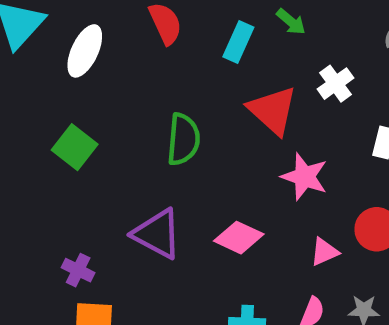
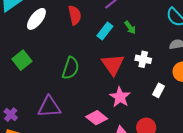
white cross: (335, 84) -> (143, 59), turned 35
purple triangle: (157, 234) -> (49, 107), turned -45
pink diamond: (239, 238) -> (97, 118), moved

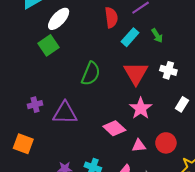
red semicircle: (75, 15) -> (111, 17), moved
green square: (22, 60) -> (49, 45), moved
purple cross: (11, 115) -> (35, 105), moved, turned 32

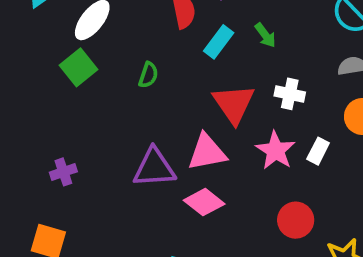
green semicircle: (91, 74) -> (148, 75), moved, size x0.6
pink star: (141, 108) -> (275, 150), moved
purple triangle: (65, 113) -> (154, 168), moved
pink triangle: (139, 146) -> (207, 152), moved, size x1.6

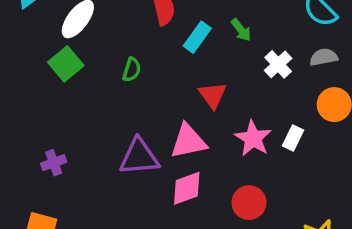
white cross: (290, 94) -> (278, 64), moved, turned 36
red triangle: (234, 104) -> (213, 95), size x0.7
pink diamond: (204, 202) -> (187, 188), turned -57
red circle: (296, 220) -> (249, 203), moved

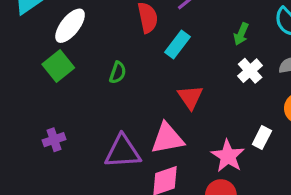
green arrow: (241, 30) -> (241, 34), moved, turned 60
pink star: (253, 138) -> (228, 156), moved
purple cross: (54, 163) -> (54, 140), moved

